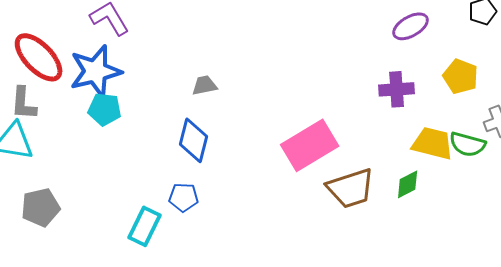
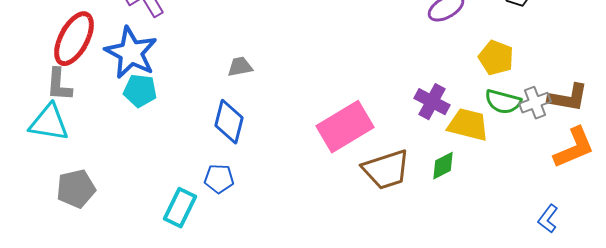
red ellipse: (39, 57) -> (74, 39), turned 72
blue star: (96, 71) -> (131, 53), turned -30
purple cross: (397, 89) -> (432, 102), moved, turned 32
green semicircle: (468, 144) -> (503, 102), moved

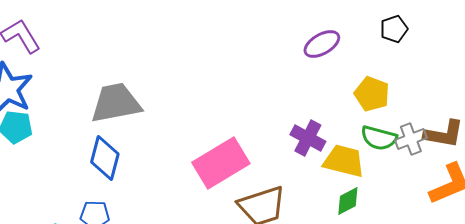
gray trapezoid: (240, 67) -> (116, 103), size x2.0
green diamond: (443, 166) -> (348, 201), moved

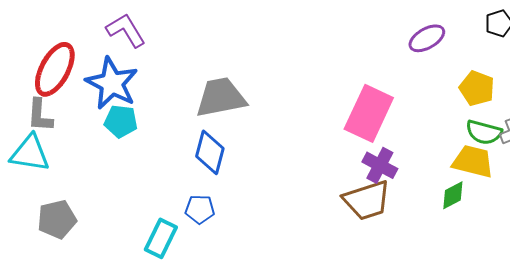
purple cross: (308, 138) -> (380, 165), moved
yellow trapezoid: (344, 161) -> (473, 161), moved
pink rectangle: (221, 163) -> (369, 113), moved, turned -34

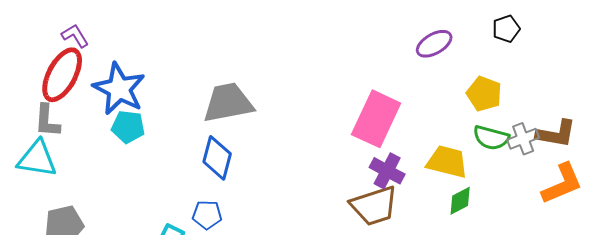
purple L-shape: (126, 30) -> (75, 36), moved, size x0.7
yellow trapezoid: (473, 161) -> (447, 162), moved

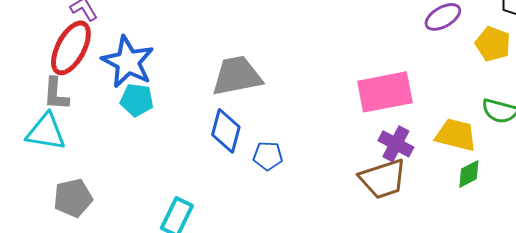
yellow pentagon: (484, 94) -> (493, 44), moved
pink rectangle: (376, 119) -> (385, 92), turned 54
blue pentagon: (207, 215) -> (268, 156), moved

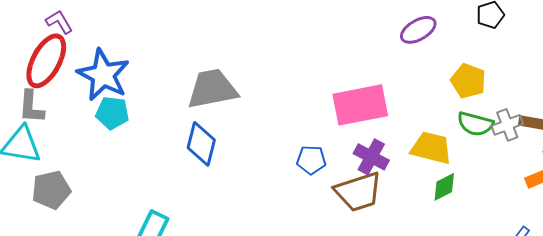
yellow pentagon: (493, 44) -> (468, 81), moved
blue pentagon: (268, 156) -> (311, 160), moved
gray pentagon: (73, 198) -> (51, 190), moved

